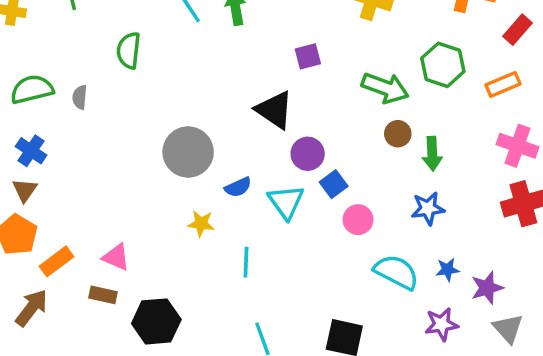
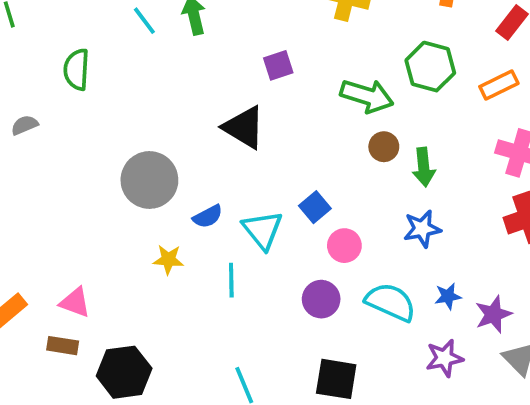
gray semicircle: (80, 97) -> (24, 125), turned 65
purple circle: (308, 154) -> (321, 299), moved
cyan line: (246, 262) -> (231, 280), moved

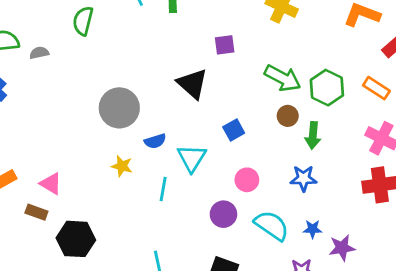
green hexagon: (430, 67) -> (327, 88), moved
orange rectangle: (499, 85) -> (376, 88), turned 48
blue square: (315, 207) -> (234, 130), moved

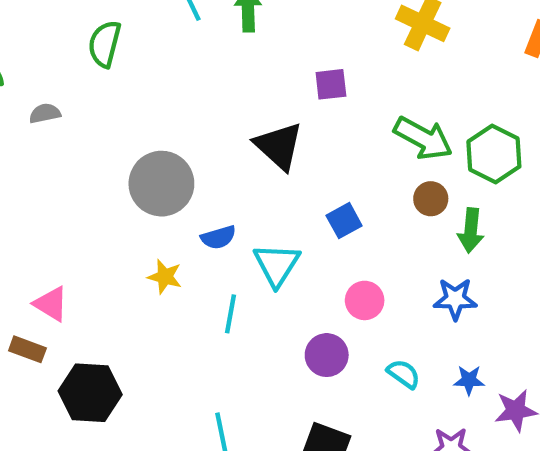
gray semicircle: (39, 53) -> (45, 113), moved
cyan semicircle: (272, 225) -> (404, 374), size x0.6

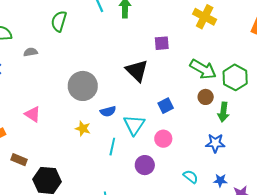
pink circle: (365, 300) -> (163, 139), moved
pink triangle: (51, 304) -> (33, 114), moved
purple circle: (327, 355) -> (145, 165), moved

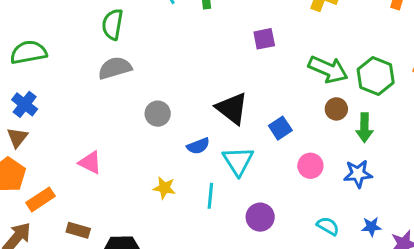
gray semicircle: (31, 52) -> (115, 68), moved, size x1.6
black triangle: (137, 71) -> (232, 108), moved
gray circle: (83, 86) -> (158, 114), size x0.6
yellow star: (83, 129) -> (164, 188), moved
pink circle: (163, 139) -> (310, 166), moved

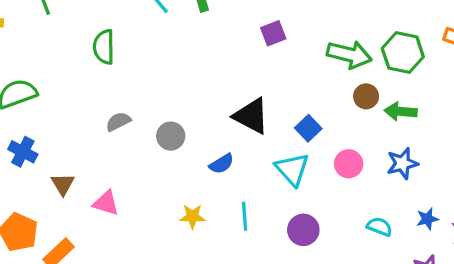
gray semicircle: (115, 68) -> (118, 122), moved, size x0.7
green arrow: (364, 128) -> (401, 111), turned 104
brown triangle: (17, 137) -> (63, 184), moved
cyan triangle: (238, 161) -> (292, 169), moved

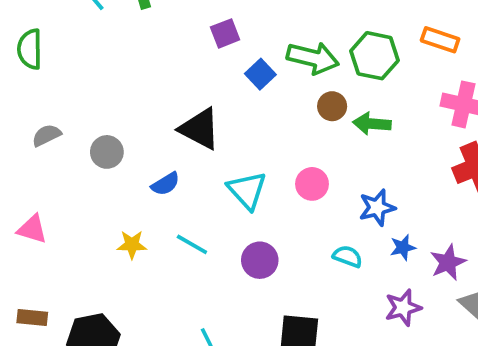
blue square: (308, 128) -> (260, 74), moved
blue star: (402, 163) -> (377, 208), moved
cyan line: (245, 216) -> (192, 244), turned -56

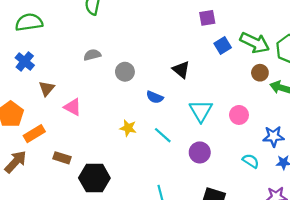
black triangle: (200, 129) -> (181, 70), size x0.7
blue semicircle: (165, 184) -> (155, 97), turned 42

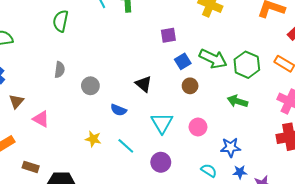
gray semicircle: (92, 55) -> (60, 70), turned 112
brown circle: (260, 73) -> (190, 86), moved

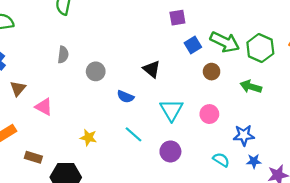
brown circle: (190, 86) -> (212, 72), moved
yellow star: (93, 139) -> (88, 138), moved

